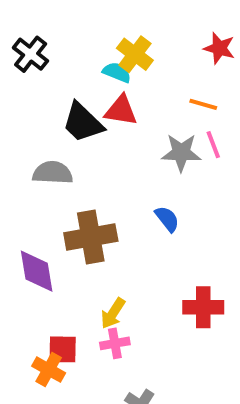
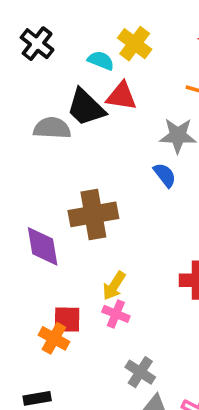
cyan semicircle: (117, 72) -> (101, 61), moved
gray semicircle: (53, 173) -> (52, 128), moved
blue semicircle: (167, 219) -> (165, 175), moved
pink cross: (115, 343) -> (116, 314), turned 32

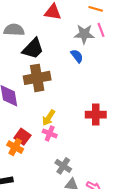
black trapezoid: (86, 107) -> (33, 49), moved, turned -90
red square: (67, 320) -> (22, 137), turned 35

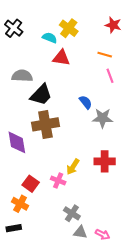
gray star: (84, 34) -> (103, 118), moved
yellow arrow: (49, 118) -> (73, 167), moved
orange cross: (15, 147) -> (20, 204), moved

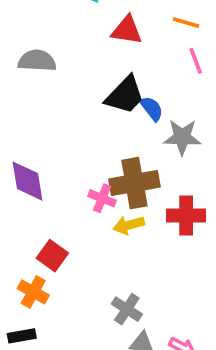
red triangle: (61, 58) -> (127, 30), moved
black trapezoid: (41, 95) -> (125, 95), moved
brown cross: (45, 124) -> (134, 183), moved
yellow arrow: (73, 167) -> (129, 225), turned 42
pink cross: (58, 180) -> (102, 198), moved

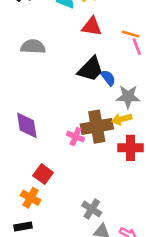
orange line: (186, 23) -> (131, 34), moved
yellow arrow: (129, 225) -> (122, 119), moved

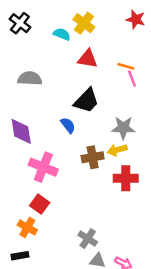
blue semicircle: (108, 78) -> (68, 125), moved
purple diamond: (27, 125) -> (21, 131), moved
brown cross: (97, 127) -> (93, 157), size x0.7
pink cross: (76, 137) -> (43, 167), moved, size x1.6

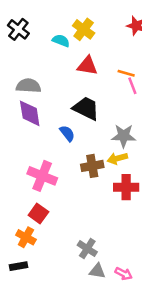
black trapezoid: (86, 101) -> (86, 108), turned -108
purple diamond: (21, 131) -> (30, 113), moved

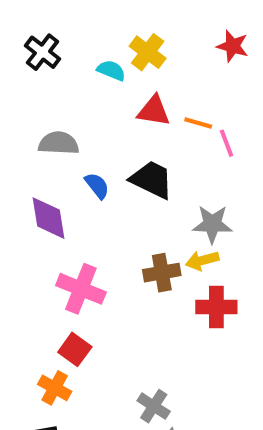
orange line: (126, 73) -> (198, 123), moved
purple diamond: (30, 113) -> (49, 218), moved
blue semicircle: (67, 133) -> (97, 186), moved

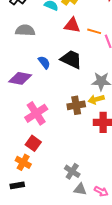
gray semicircle: (59, 143) -> (25, 30), moved
purple diamond: (49, 218) -> (20, 78), turned -70
pink cross: (81, 289) -> (36, 113), turned 35

